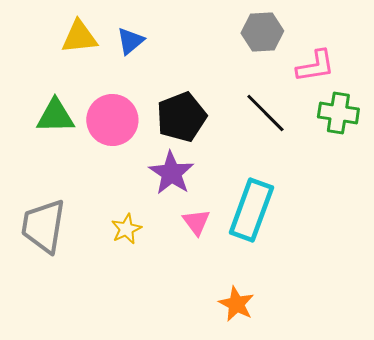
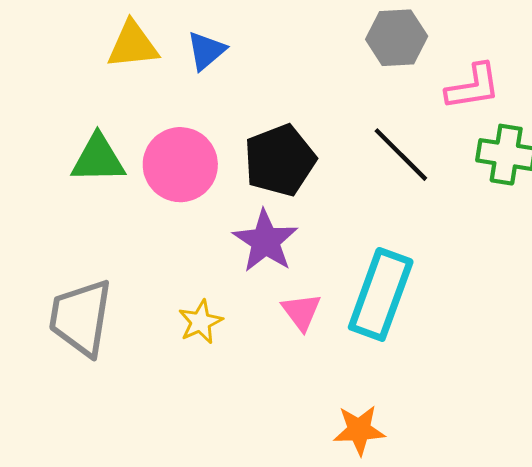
orange star: (236, 304) -> (359, 430), turned -30

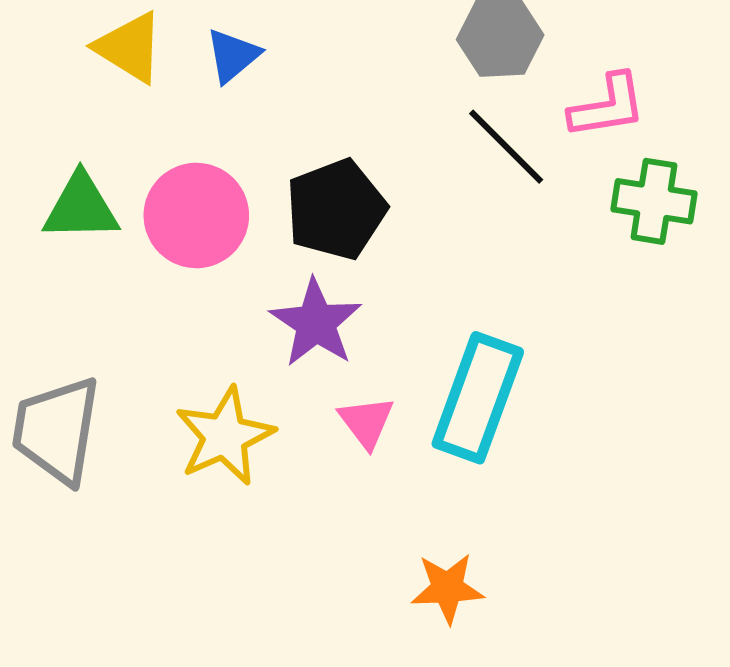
yellow triangle: (133, 45) -> (129, 47), turned 38
black line: (401, 155) -> (506, 147), moved
yellow star: (200, 322) -> (225, 436), size x1.6

